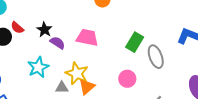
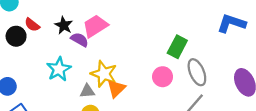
pink trapezoid: (87, 38) -> (95, 26), moved, turned -40
green rectangle: (135, 42) -> (177, 47), moved
gray ellipse: (156, 57) -> (197, 72), moved

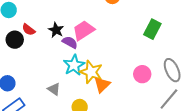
green rectangle: (177, 47) -> (152, 29), moved
cyan star: (59, 69) -> (74, 65), moved
gray triangle: (87, 91) -> (54, 89), moved, turned 40

